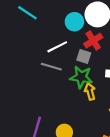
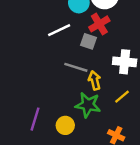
gray line: (51, 67) -> (76, 67), moved
green star: (81, 77) -> (88, 105), moved

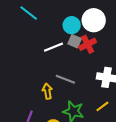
gray square: (89, 41) -> (75, 41), moved
yellow arrow: (95, 80) -> (47, 91), moved

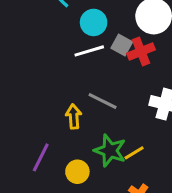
cyan circle: (72, 25) -> (94, 22), moved
yellow line: (102, 106) -> (134, 153), moved

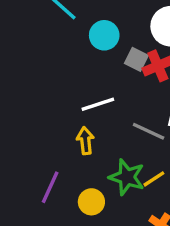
white line: (89, 51) -> (98, 104), moved
gray line: (103, 101) -> (149, 131), moved

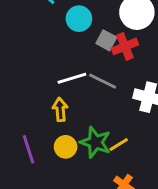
gray line: (149, 131) -> (103, 81), moved
purple line: (50, 187) -> (29, 149), turned -44
yellow circle: (91, 202) -> (66, 147), moved

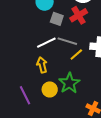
gray square: (106, 40) -> (57, 19), moved
green star: (95, 142) -> (69, 83), turned 30
yellow line: (119, 144) -> (76, 55), moved

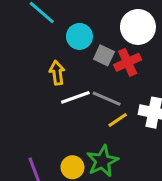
gray square: (57, 19) -> (104, 55), moved
yellow arrow: (42, 65) -> (57, 73), moved

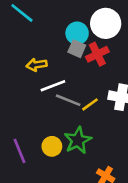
cyan circle: (79, 36) -> (77, 33), moved
yellow arrow: (57, 73) -> (37, 65), turned -90
gray line: (107, 99) -> (68, 100), moved

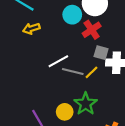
gray square: (77, 49) -> (101, 53), moved
yellow arrow: (37, 65) -> (31, 29), moved

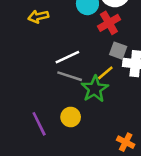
gray line: (73, 71) -> (70, 76), moved
green star: (86, 104) -> (95, 89), moved

